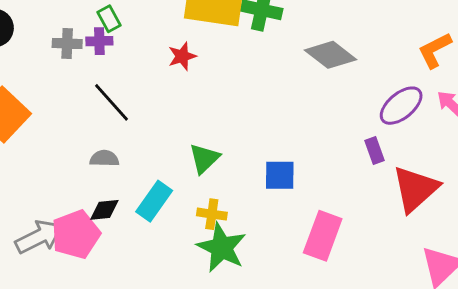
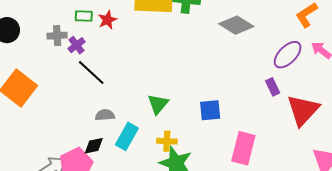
green rectangle: (109, 19) -> (84, 16), turned -54
purple cross: (99, 41) -> (77, 45), moved, turned -30
red star: (182, 56) -> (107, 20), moved
gray semicircle: (104, 158) -> (105, 115), moved

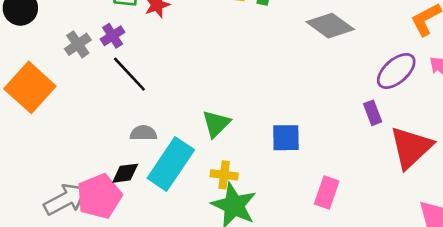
gray cross: (57, 36) -> (78, 44), moved, turned -36
cyan rectangle: (127, 136) -> (171, 164), size x1.4
pink rectangle: (243, 148) -> (327, 192), size x0.7

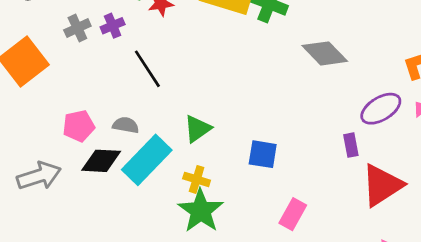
black line: (129, 74) -> (147, 69), moved
black diamond: (125, 173) -> (101, 161), size x1.4
pink pentagon: (99, 196) -> (79, 126), moved, size x0.7

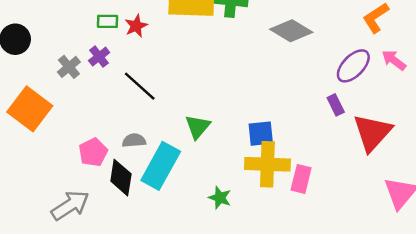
black diamond: (101, 161) -> (121, 178), turned -69
yellow cross: (197, 179) -> (267, 164), moved, size x1.8
green star: (201, 211) -> (220, 198), size x0.6

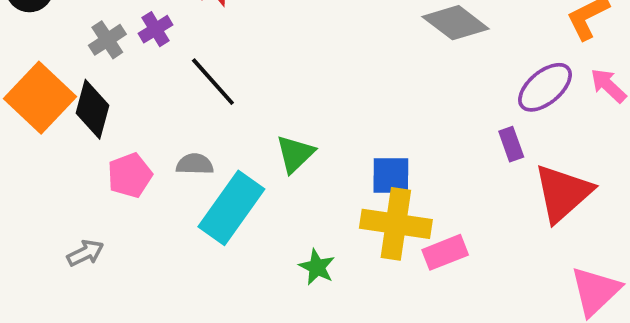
black diamond: (121, 178) -> (93, 109), moved
pink rectangle: (301, 179) -> (445, 252), turned 48
gray arrow: (70, 205) -> (85, 253), size x0.6

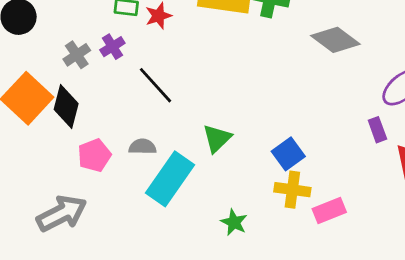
blue square: (391, 175) -> (288, 154), turned -36
yellow cross: (396, 224) -> (292, 190), size x0.7
gray arrow: (85, 253) -> (62, 213), size x1.8

